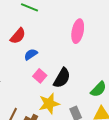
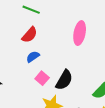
red semicircle: (18, 36) -> (30, 35), moved

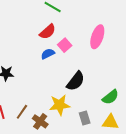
pink square: (42, 78) -> (65, 45), moved

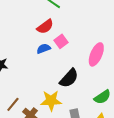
pink ellipse: (97, 37) -> (96, 54), moved

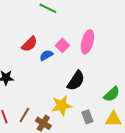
red semicircle: (45, 27) -> (29, 44), moved
pink ellipse: (96, 54) -> (87, 42), moved

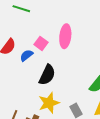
black semicircle: (76, 81) -> (47, 75), moved

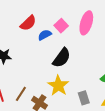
yellow star: (49, 103) -> (58, 86), turned -30

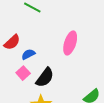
pink square: (61, 26) -> (23, 73), moved

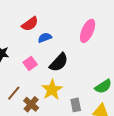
pink square: (23, 73) -> (30, 63), moved

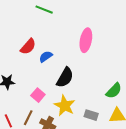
pink square: (30, 63) -> (38, 95), moved
gray rectangle: (76, 105) -> (91, 115), turned -48

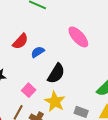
pink ellipse: (86, 40) -> (78, 37), turned -55

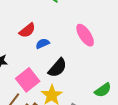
pink square: (29, 90) -> (28, 80), size x1.6

